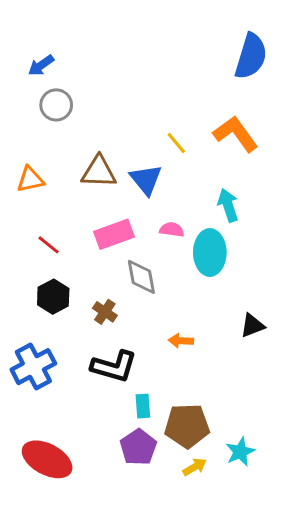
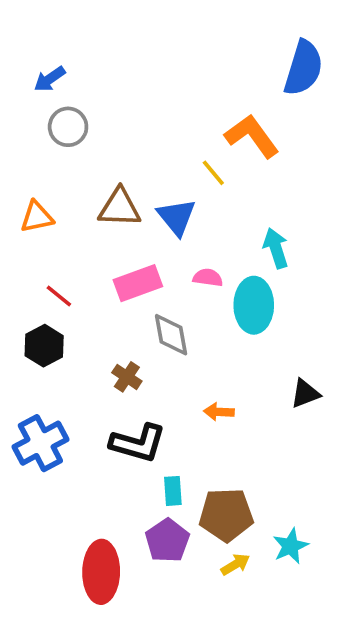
orange L-shape: (236, 134) -> (252, 136), moved
black hexagon: (53, 297) -> (44, 346), moved
red ellipse: (47, 459) -> (101, 572), moved, turned 63

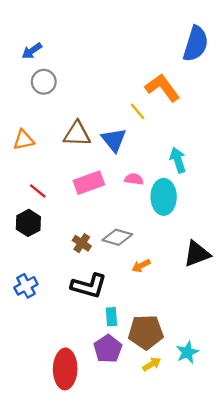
gray diamond: (171, 335) -> (117, 237), moved, turned -64
black triangle: (305, 393) -> (197, 254), size x1.4
orange arrow: (219, 412) -> (141, 266), turned -30
blue cross: (40, 443) -> (26, 286), size x0.7

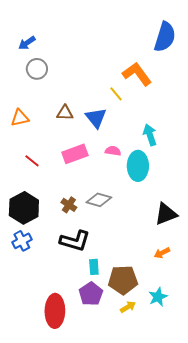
brown triangle: (77, 134) -> (65, 113), size x0.7
black hexagon: (28, 223) -> (24, 208), moved, size x1.4
orange arrow: (141, 266) -> (162, 253), moved

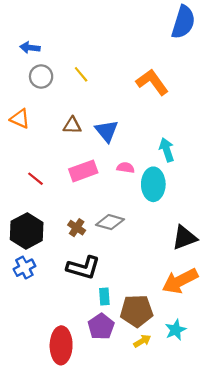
blue semicircle: (165, 37) -> (183, 22), moved
blue arrow: (27, 43) -> (30, 48), turned 42
yellow line: (116, 94) -> (81, 74), moved
orange triangle: (20, 118) -> (20, 119), moved, turned 36
orange arrow: (162, 253) -> (180, 281), size x2.0

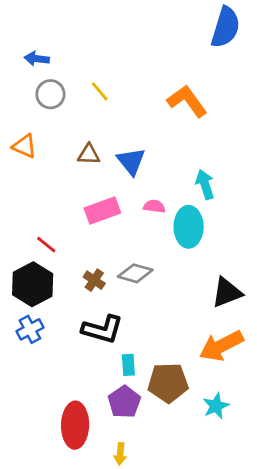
red line: (36, 179) -> (46, 245), moved
yellow arrow: (142, 341) -> (120, 454), moved, turned 126

